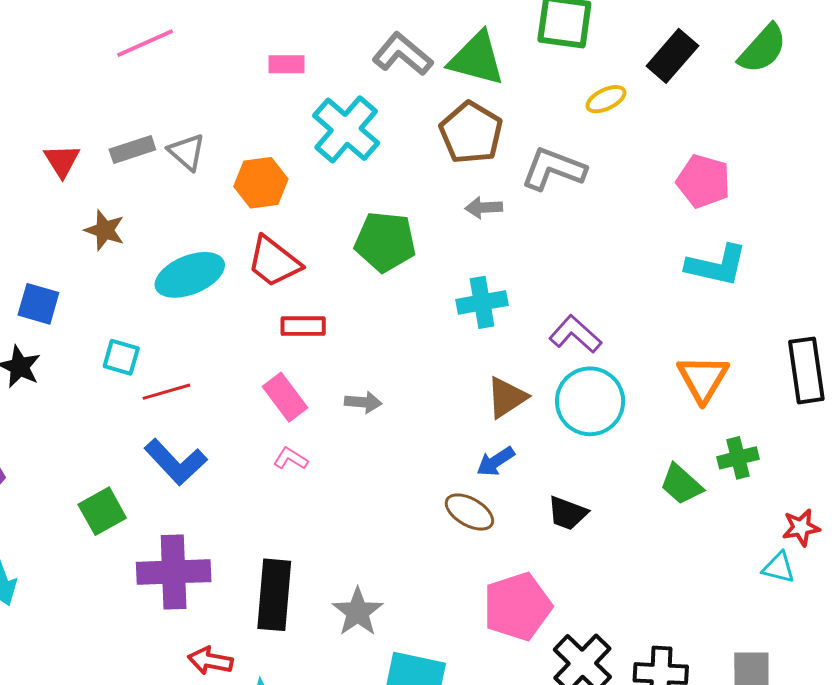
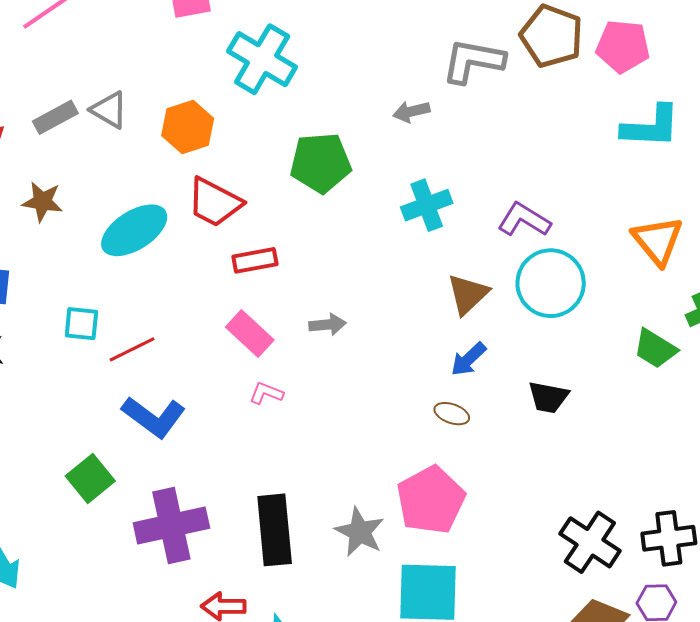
brown pentagon: (471, 133) -> (552, 36), moved
brown ellipse: (469, 512) -> (452, 414), size x0.7
pink pentagon: (517, 607) -> (431, 500), moved

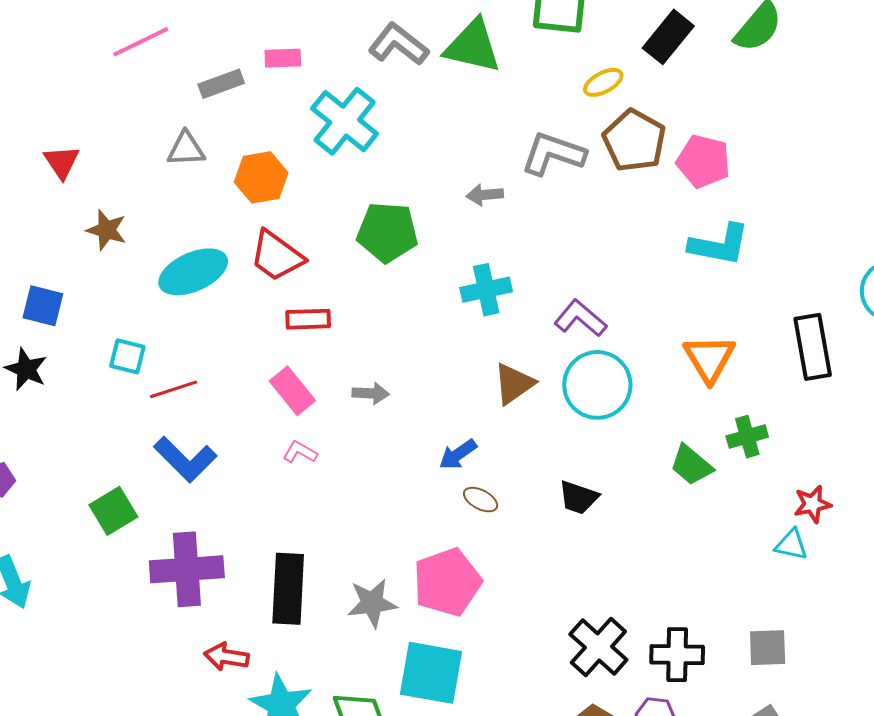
gray triangle: (109, 110) -> (186, 149), turned -42
gray rectangle: (55, 117) -> (221, 84), moved
blue arrow: (468, 359) -> (458, 454), moved
gray star: (360, 532) -> (372, 603), turned 30

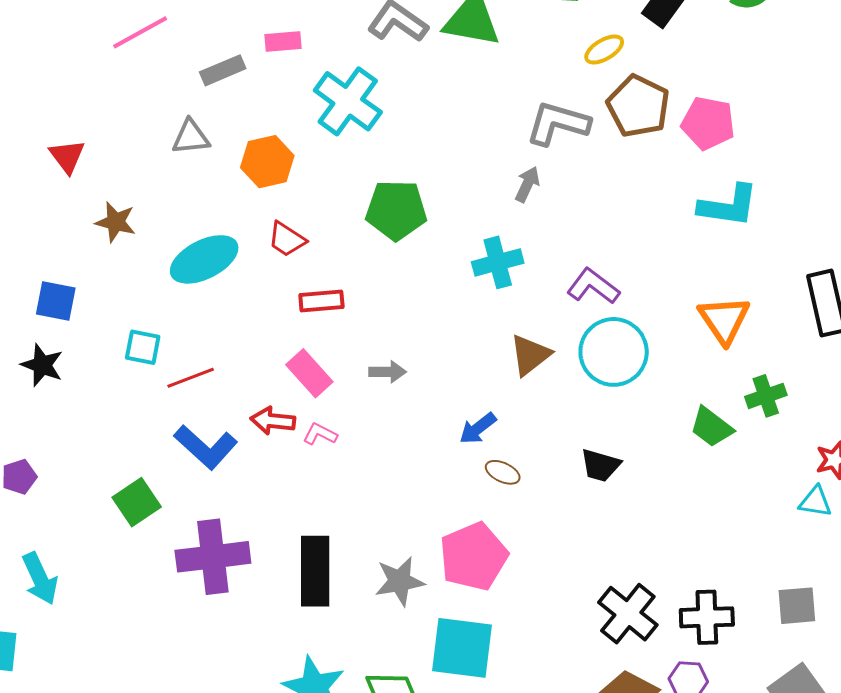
gray arrow: (485, 195) -> (527, 184), moved, turned 123
red trapezoid: (277, 256) -> (287, 239), size x0.7
red arrow: (226, 657) -> (273, 421), moved

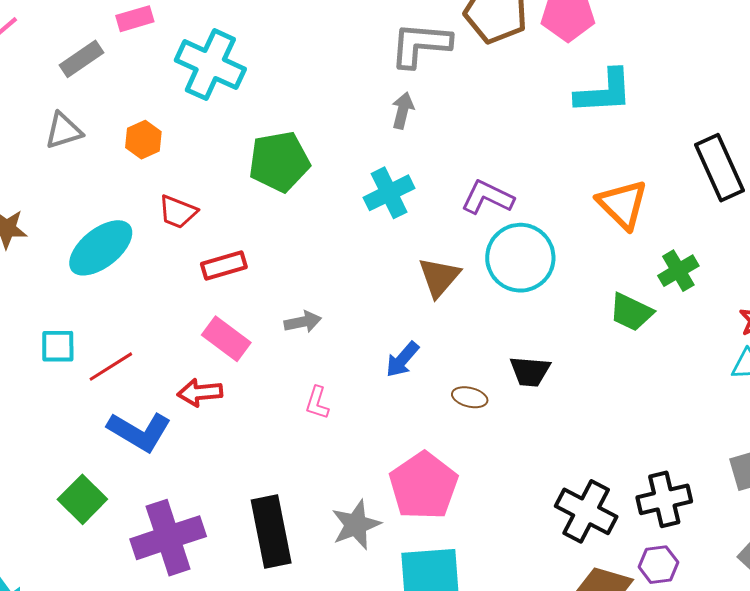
orange hexagon: (267, 162) -> (143, 140), size x0.7
pink L-shape: (320, 434) -> (317, 403), moved, turned -88
brown ellipse: (503, 472) -> (470, 397), moved

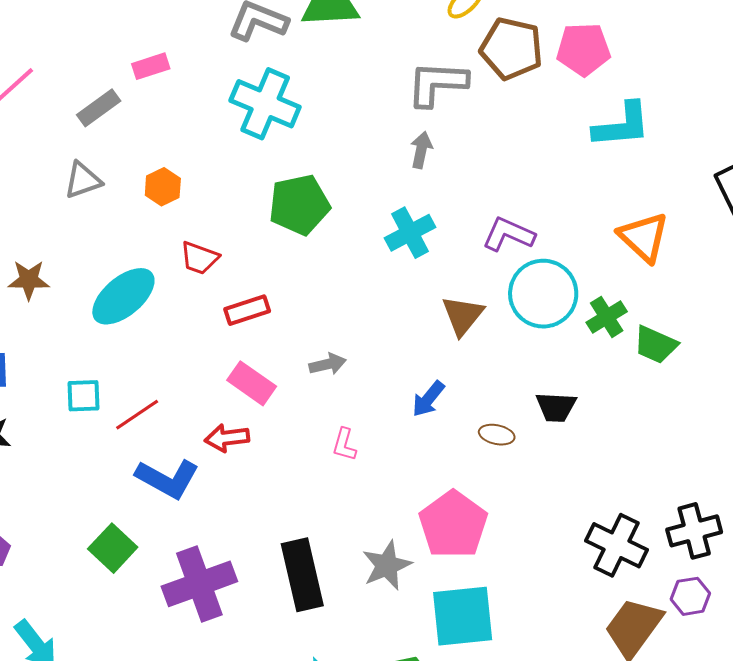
cyan cross: (210, 65) -> (265, 104), moved
green cross: (678, 271) -> (607, 317), moved

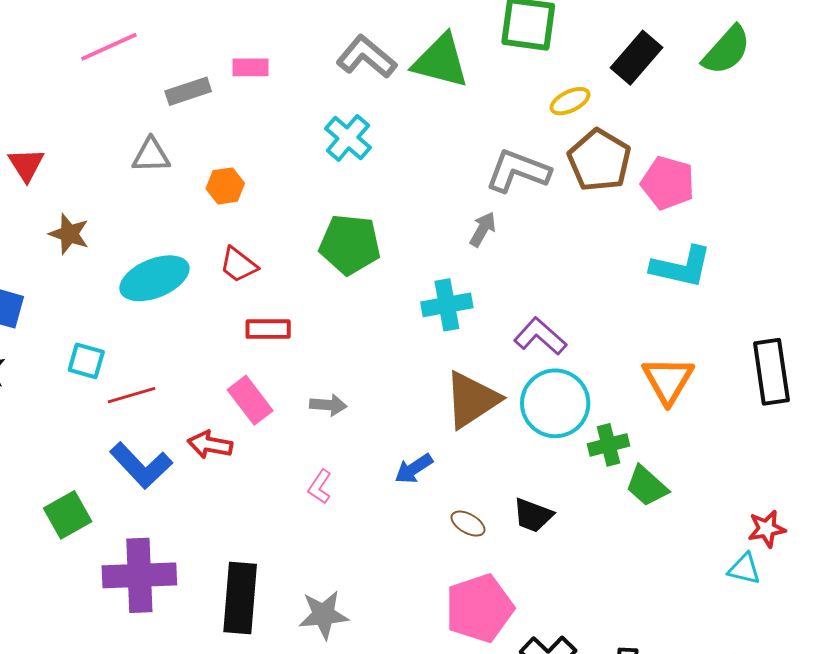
cyan cross: (265, 104) -> (348, 138), size x0.7
brown triangle: (463, 315) -> (472, 400), size x1.4
pink pentagon: (453, 525) -> (479, 608), moved

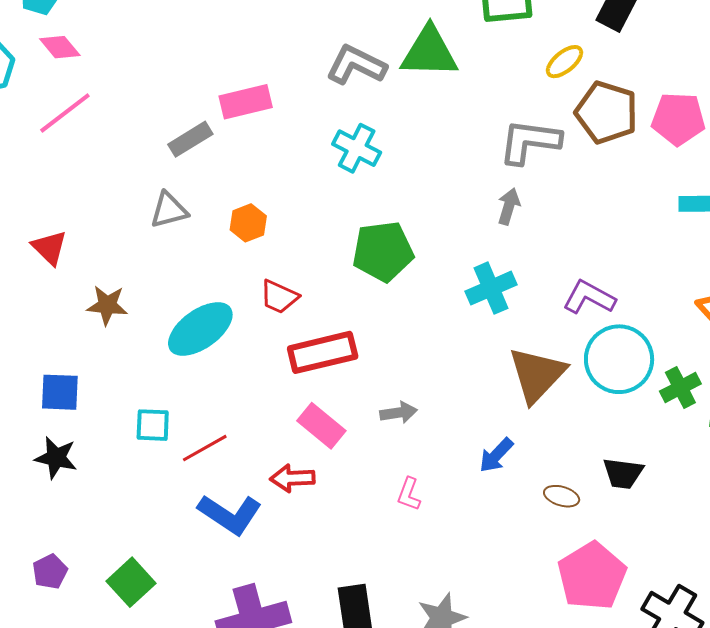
pink line: (109, 47) -> (65, 113), moved
pink rectangle: (250, 67) -> (246, 102), size x1.4
red rectangle: (268, 329) -> (323, 352), size x1.5
green square: (68, 515) -> (131, 582), moved

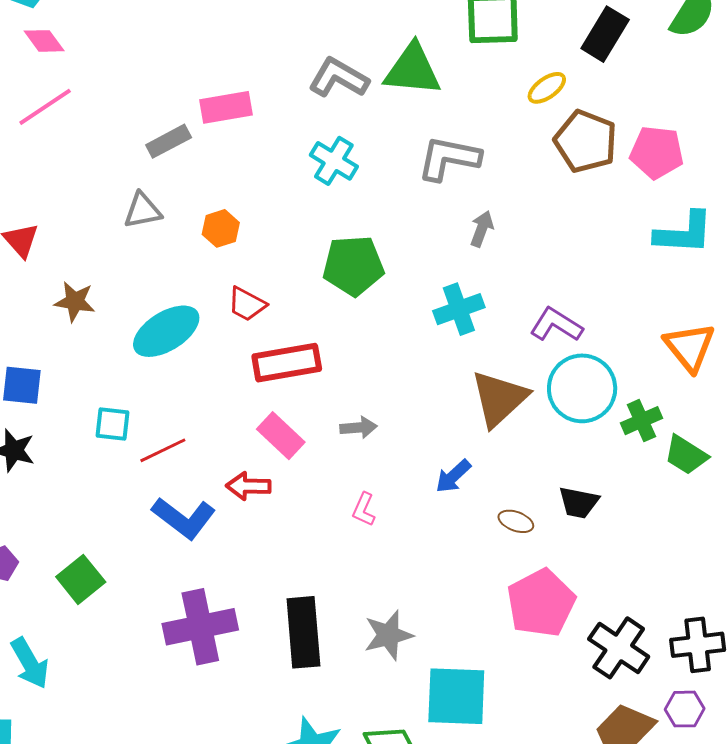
gray L-shape: (530, 142) -> (449, 158), moved

